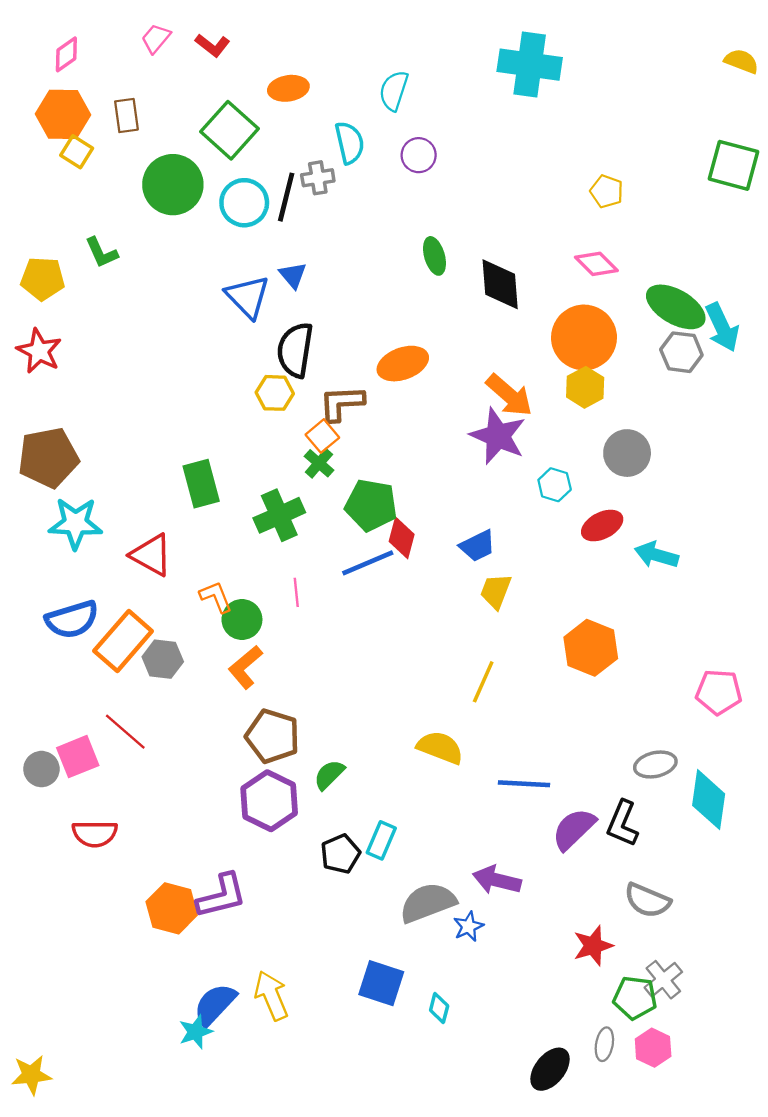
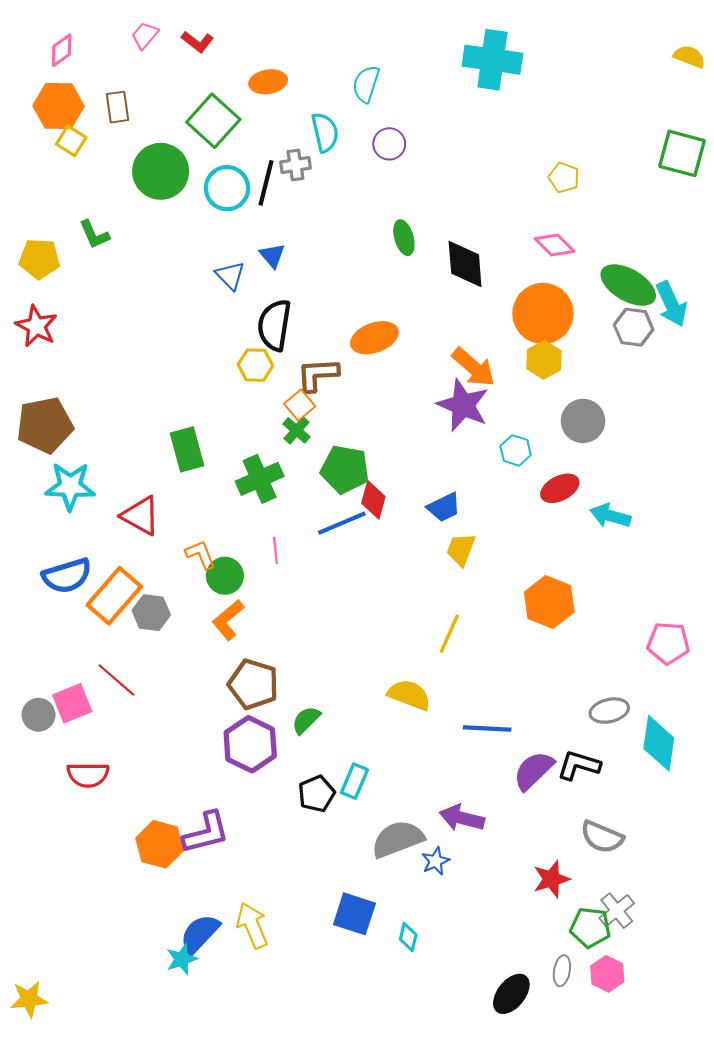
blue triangle: (248, 297) -> (230, 276), size x0.7
black L-shape: (623, 823) -> (579, 765), turned 84

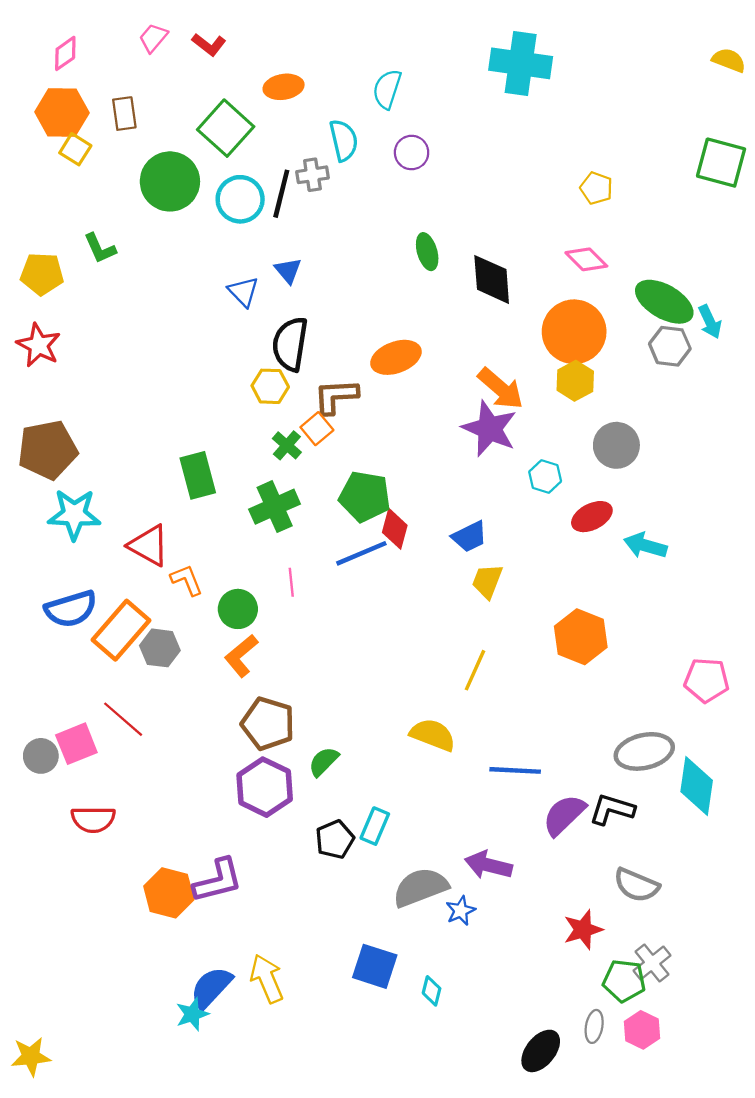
cyan arrow: (671, 304) -> (710, 322), size x0.7
green cross: (297, 430) -> (287, 445), moved
orange L-shape: (201, 555) -> (187, 580), moved
gray ellipse: (609, 711) -> (644, 751), size x1.4

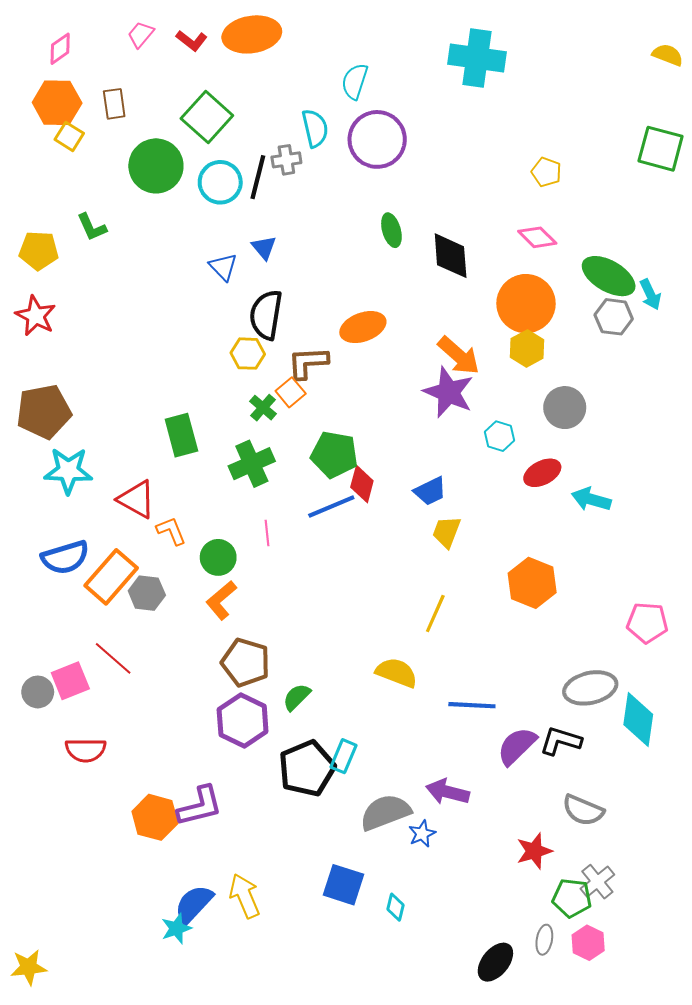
orange ellipse: (284, 87) -> (252, 34), moved, size x1.6
purple circle: (412, 153) -> (377, 139), size x1.8
black pentagon: (335, 839) -> (307, 768), size x1.6

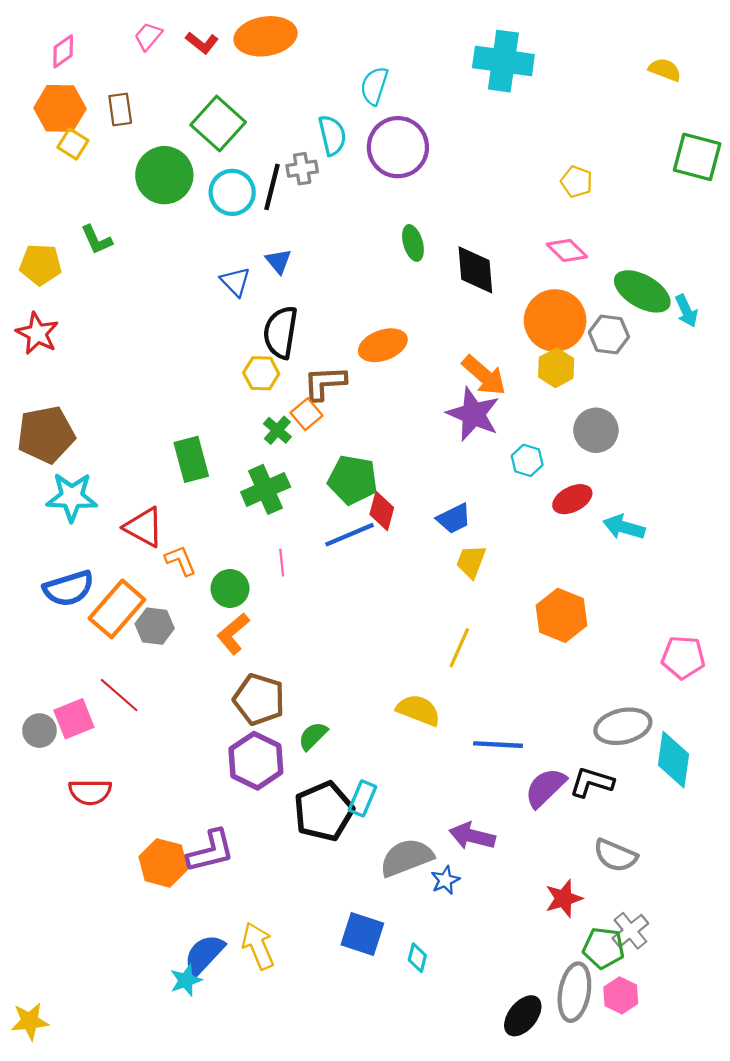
yellow semicircle: (668, 55) -> (665, 70), moved
gray hexagon: (614, 317) -> (609, 334), moved
gray ellipse: (544, 940) -> (574, 992), size x1.8

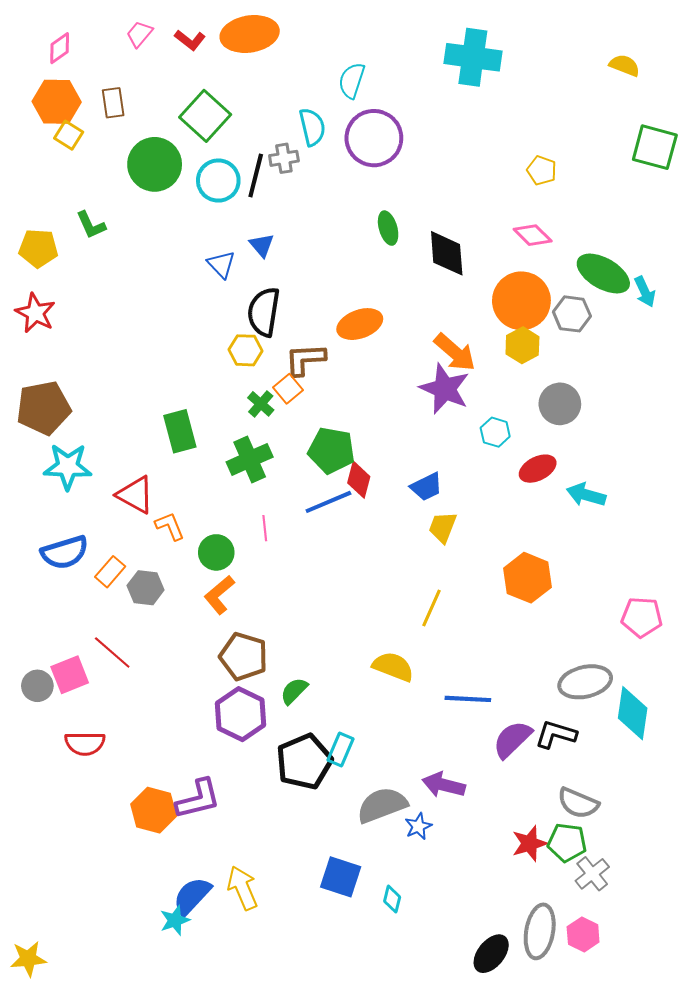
orange rectangle: (117, 609) -> (110, 572), size x0.6
green pentagon: (604, 948) -> (567, 842), moved

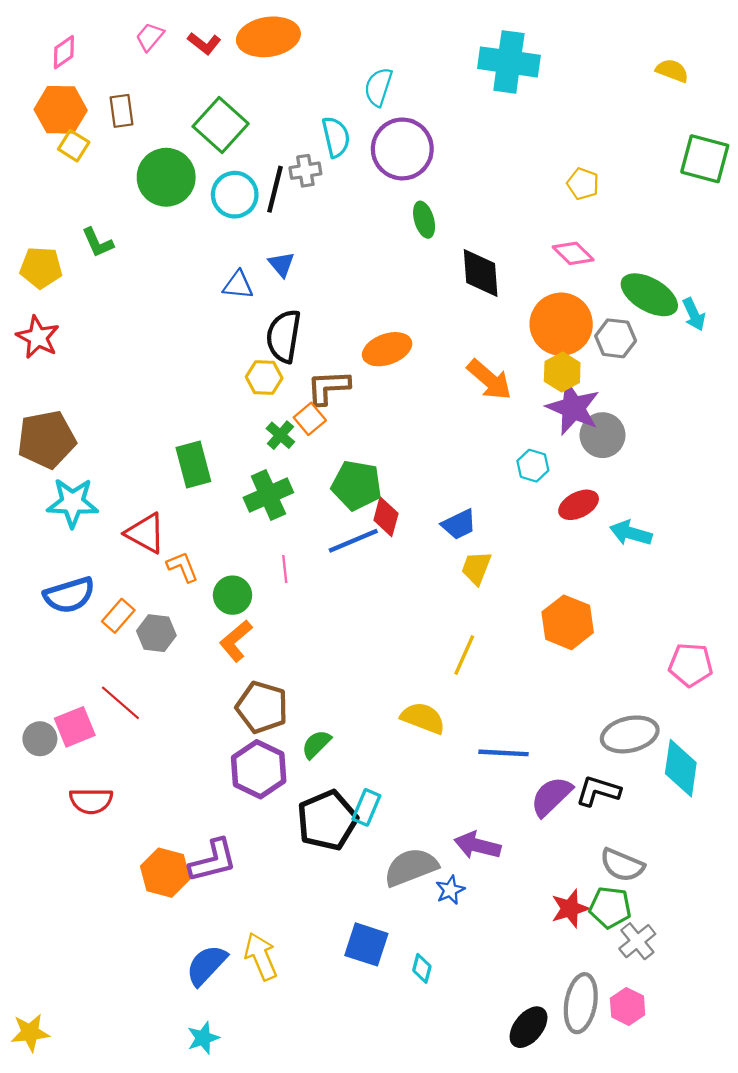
green ellipse: (388, 228) -> (424, 220), moved
blue triangle: (221, 264) -> (238, 285), turned -40
purple star: (445, 389) -> (573, 408), moved
cyan star: (175, 920) -> (203, 1038), moved

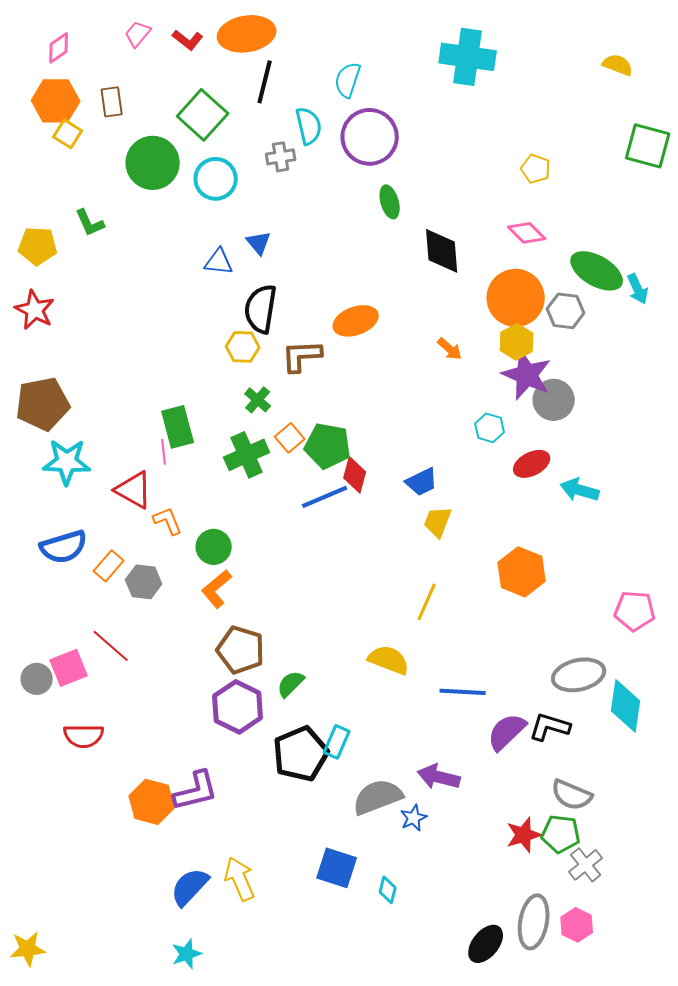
black line: (275, 189) -> (265, 82), moved
orange arrow: (489, 380) -> (450, 349), size x0.6
orange square: (310, 419) -> (290, 438), moved
pink line: (285, 569) -> (164, 452), moved

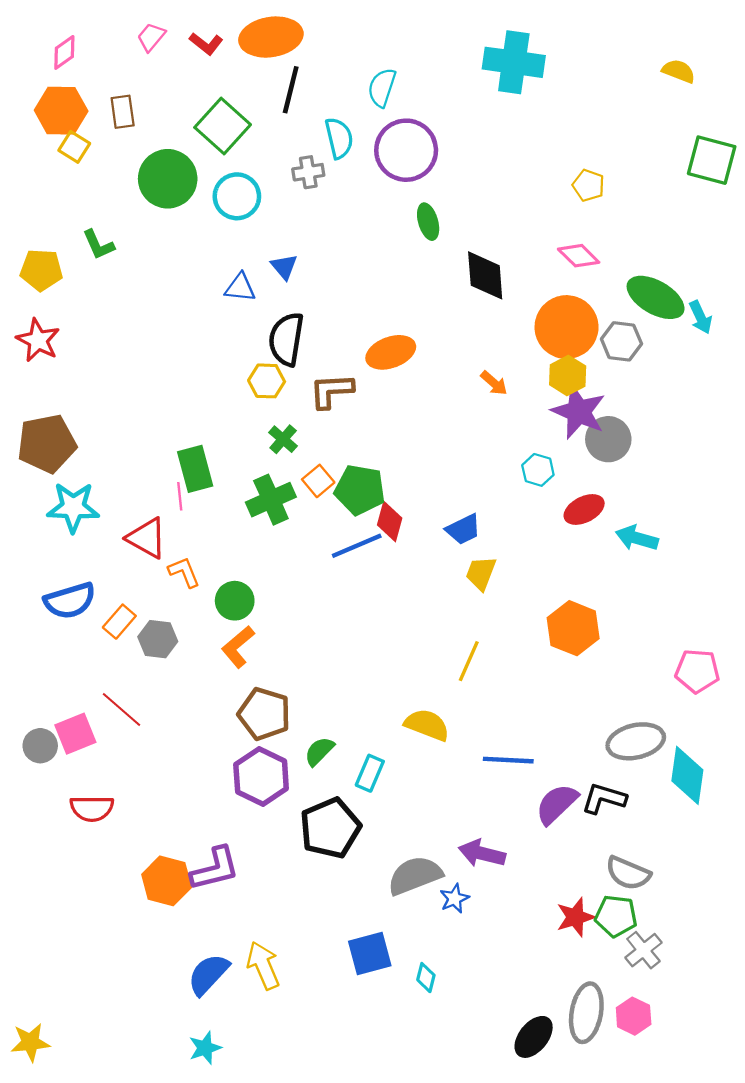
cyan rectangle: (337, 742) -> (370, 773), moved
blue square: (337, 868) -> (370, 953), turned -33

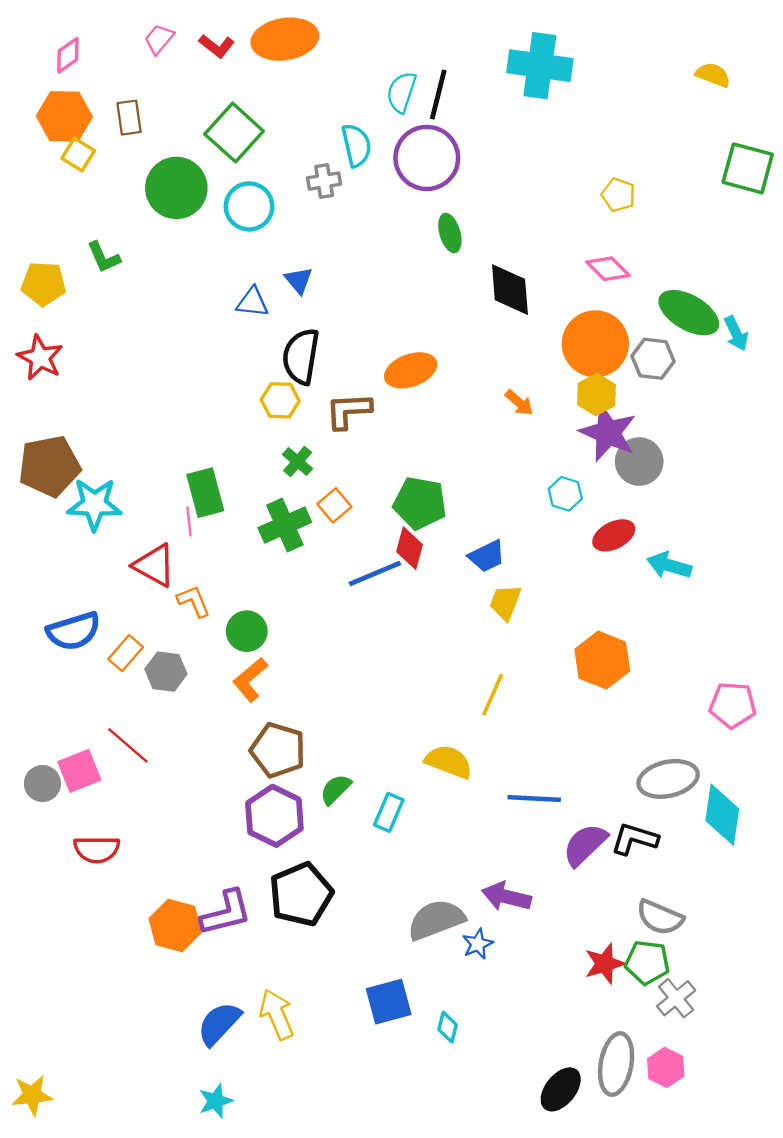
black line: (291, 90) -> (438, 94), moved
green pentagon: (360, 490) -> (420, 503), moved
cyan star: (73, 507) -> (94, 504), moved
black pentagon: (330, 828) -> (301, 894), moved

